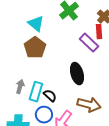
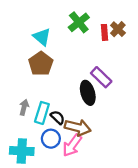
red rectangle: (99, 32) -> (105, 32), moved
purple rectangle: (89, 43) -> (101, 77), moved
brown arrow: (89, 105) -> (78, 127), moved

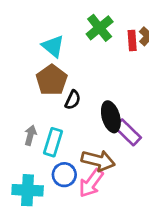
purple rectangle: (101, 77) -> (128, 132), moved
black semicircle: (58, 117) -> (73, 100), moved, turned 72

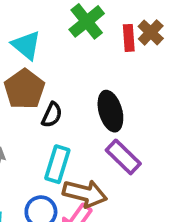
black ellipse: (111, 117) -> (110, 111), moved
cyan rectangle: (53, 142) -> (57, 164), moved

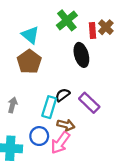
black ellipse: (110, 111) -> (81, 55), moved
black semicircle: (52, 115) -> (63, 95), moved, turned -152
brown arrow: (85, 193) -> (66, 125), size x0.7

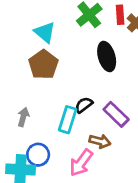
red rectangle: (93, 30) -> (120, 15), moved
brown arrow: (66, 125) -> (100, 141), moved
blue circle: (39, 136) -> (38, 155), moved

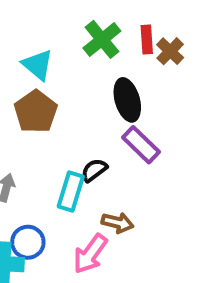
purple rectangle: (116, 114) -> (141, 145), moved

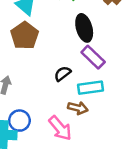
cyan rectangle: (71, 192) -> (91, 88), moved, turned 65
pink arrow: (90, 254) -> (60, 128), turned -76

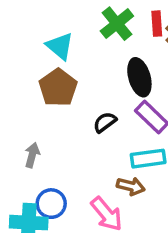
black semicircle: (63, 74) -> (105, 122), moved

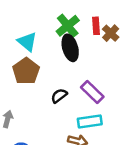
black ellipse: (139, 77) -> (70, 48), moved

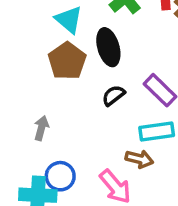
black ellipse: (70, 48) -> (108, 47), moved

